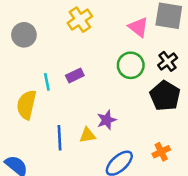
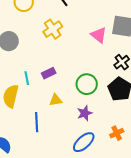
green circle: (131, 65) -> (87, 84), moved
purple star: (107, 120) -> (85, 113), moved
yellow triangle: (87, 135) -> (56, 100), moved

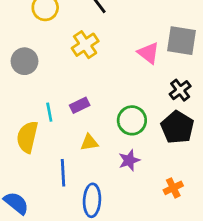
blue ellipse: (84, 142) -> (92, 200), moved, turned -45

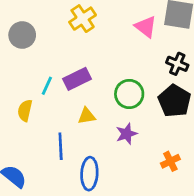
black cross: (180, 90) -> (177, 64), turned -30
purple rectangle: (80, 105) -> (77, 79), size x1.4
cyan line: (49, 112) -> (47, 86), turned 36
yellow semicircle: (27, 137) -> (25, 110), size x0.7

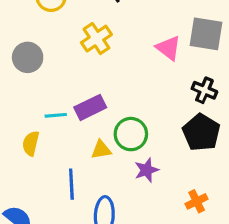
cyan line: (47, 86) -> (56, 115), turned 60
green circle: (129, 94) -> (131, 134), moved

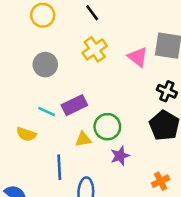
yellow cross: (96, 39) -> (95, 49), moved
gray circle: (28, 57) -> (45, 65), moved
cyan line: (56, 115) -> (47, 111), turned 30
yellow semicircle: (31, 143) -> (26, 134), turned -84

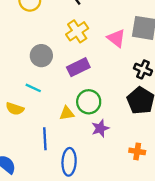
gray circle: (45, 65) -> (41, 56), moved
purple rectangle: (74, 105) -> (78, 67), moved
orange cross: (161, 181) -> (137, 151), turned 35

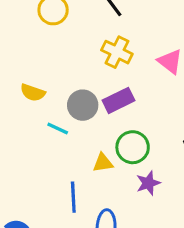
yellow cross: (77, 31) -> (117, 52), turned -30
gray circle: (41, 56) -> (83, 105), moved
yellow semicircle: (15, 109) -> (33, 93), moved

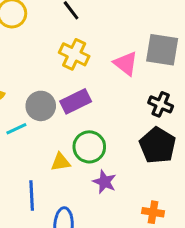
cyan line: (58, 128) -> (16, 129), turned -50
purple star: (148, 183) -> (104, 182), turned -30

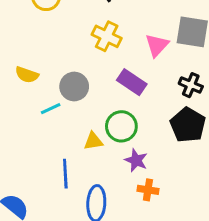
pink triangle: (126, 63) -> (157, 45), turned 35
purple rectangle: (76, 101) -> (132, 82), moved, turned 60
orange cross: (153, 212) -> (148, 190), moved

